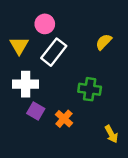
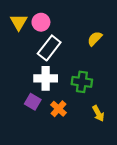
yellow triangle: (19, 46) -> (19, 22), moved
white cross: (26, 84) -> (46, 78), moved
yellow arrow: (111, 134) -> (98, 113), moved

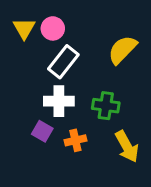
yellow semicircle: (95, 39) -> (122, 50), size x1.5
orange cross: (58, 109) -> (75, 140), turned 35
yellow arrow: (98, 113) -> (127, 146), size x1.5

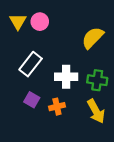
white rectangle: (63, 62) -> (31, 64), moved
white cross: (59, 101) -> (66, 77), moved
green cross: (106, 106) -> (97, 80), moved

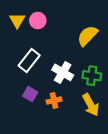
white cross: (66, 77) -> (63, 72), turned 30

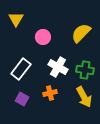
pink circle: (38, 21) -> (43, 37), moved
white rectangle: (29, 61) -> (21, 69), moved
purple square: (30, 94) -> (22, 99), moved

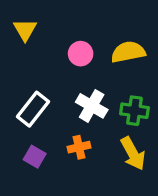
yellow semicircle: (81, 33) -> (128, 52), turned 35
pink circle: (43, 37) -> (81, 54), moved

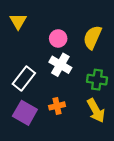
yellow semicircle: (128, 52) -> (92, 37), turned -55
white cross: (92, 106) -> (60, 65), moved
purple square: (35, 157) -> (25, 113), size x1.5

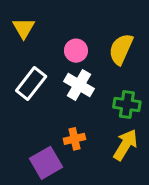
white rectangle: (24, 79) -> (31, 84), moved
yellow arrow: (96, 111) -> (125, 145), turned -120
purple square: (25, 113) -> (46, 163), moved, turned 30

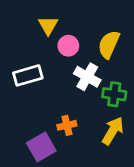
yellow triangle: (24, 28) -> (48, 26), moved
white rectangle: (31, 84) -> (28, 75), turned 36
white cross: (79, 85) -> (87, 77), moved

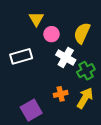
green cross: (114, 94) -> (86, 71), turned -36
orange cross: (67, 125) -> (61, 94), moved

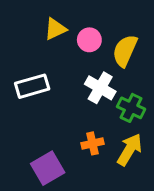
yellow triangle: (36, 19) -> (55, 29), turned 35
pink circle: (52, 34) -> (89, 40), moved
green cross: (86, 71) -> (131, 108), turned -36

